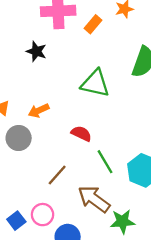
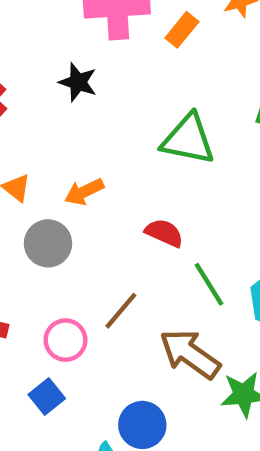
pink circle: (43, 215) -> (65, 340), moved

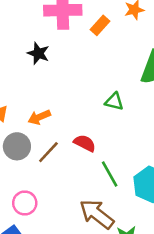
green triangle: (188, 139) -> (114, 102), moved, size x0.6
brown line: (121, 311) -> (48, 152), moved

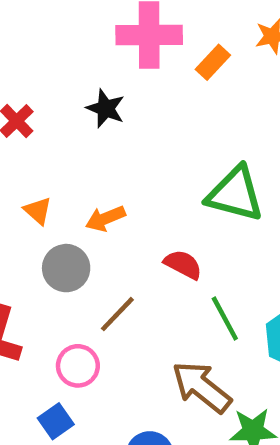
green triangle: (114, 102) -> (235, 194), size x1.8
brown line: (48, 152) -> (117, 314), moved

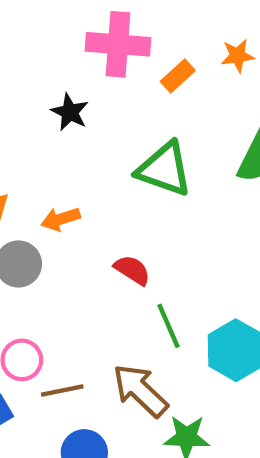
green triangle: (235, 194) -> (164, 169), moved
brown line: (117, 314) -> (62, 391), moved, turned 30

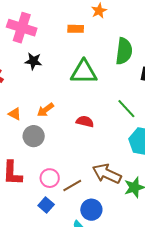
pink cross: (118, 44) -> (22, 28), moved, turned 32
orange rectangle: (178, 76) -> (76, 29), turned 63
green line: (168, 326) -> (126, 109), moved

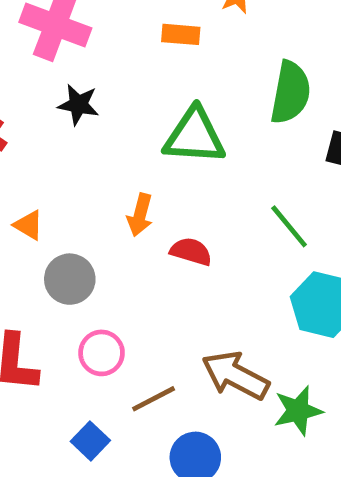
orange arrow: (45, 110) -> (140, 215), moved, turned -42
pink circle: (50, 178) -> (102, 353), moved

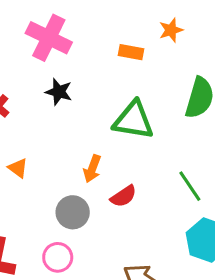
red semicircle: (191, 251) -> (123, 196), turned 124
gray circle: (70, 279) -> (73, 212), moved

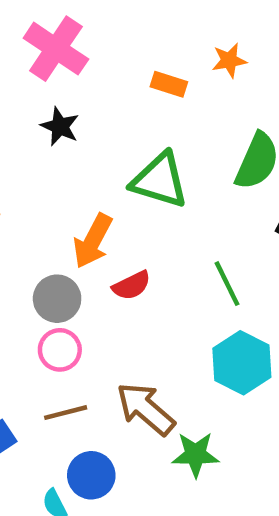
orange arrow: (92, 169) -> (93, 241), size x1.4
pink circle: (58, 257) -> (60, 350), moved

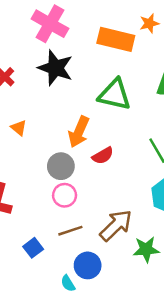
orange rectangle: (169, 84) -> (116, 39), size x1.8
black star: (60, 127) -> (55, 68), size x1.6
brown arrow: (146, 409) -> (116, 225), turned 99

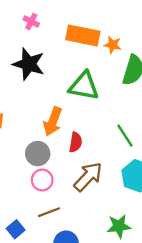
orange star: (149, 23) -> (113, 45), moved, turned 30
pink cross: (50, 24) -> (31, 22), moved, size x0.5
red semicircle: (103, 156) -> (76, 142), turned -48
brown arrow: (116, 225) -> (88, 177), moved

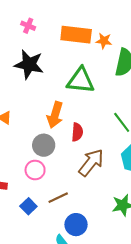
pink circle: (42, 180) -> (35, 170), moved
blue square: (16, 229) -> (28, 206), moved

